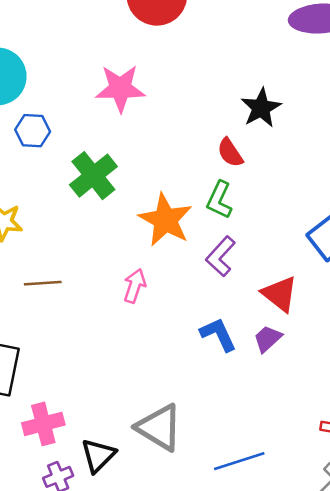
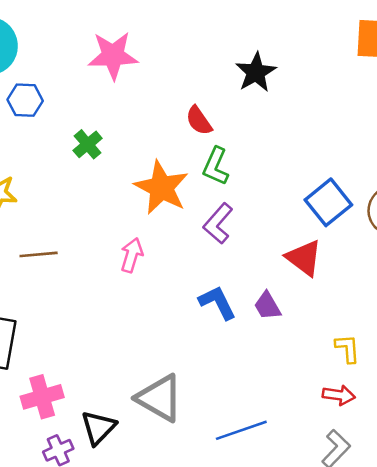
red semicircle: (230, 153) -> (199, 121), moved
green cross: (93, 176) -> (88, 144), size x0.6
red triangle: (280, 294) -> (304, 258), moved
purple trapezoid: (268, 339) -> (267, 306), turned -76

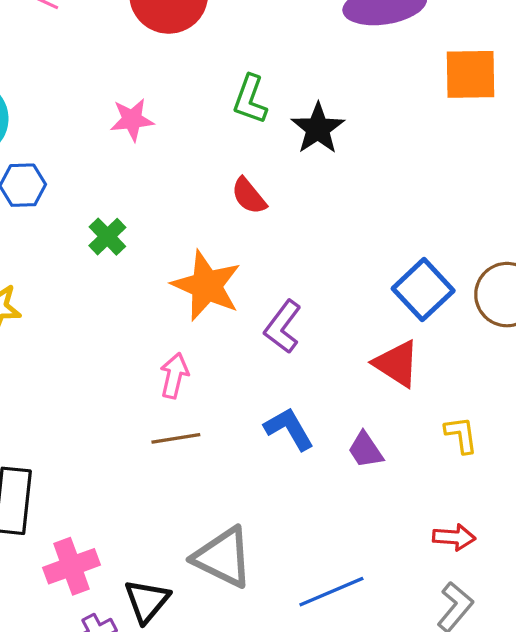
pink star: (113, 55) -> (132, 120), size x0.7
green L-shape: (216, 166) -> (250, 99), moved
brown line: (39, 254) -> (176, 438), moved
purple trapezoid: (267, 306) -> (365, 450), moved
yellow L-shape: (348, 348) -> (461, 435), moved

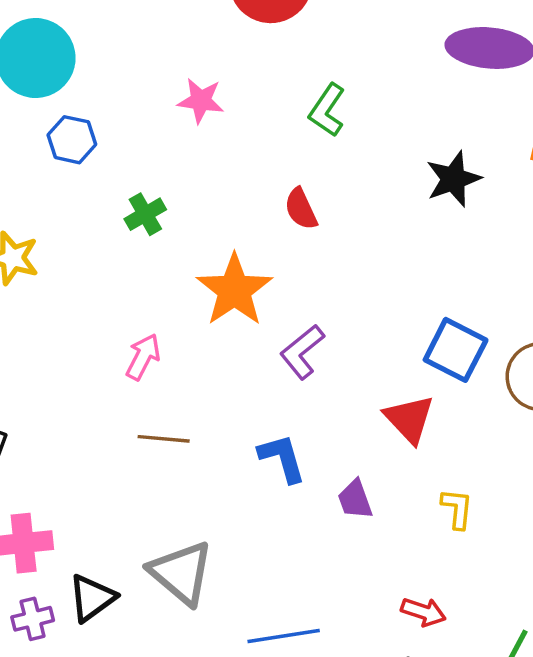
black star: (318, 128) -> (453, 179), moved
blue square: (423, 290) -> (456, 350), turned -34
pink arrow: (174, 376) -> (143, 357), moved

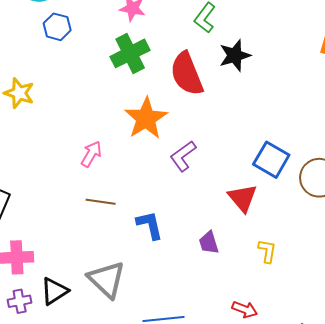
black star: (453, 179) -> (235, 55), moved
red semicircle: (301, 209) -> (187, 74), size x1.8
green cross: (145, 214) -> (130, 53), moved, size x1.6
blue L-shape: (282, 458) -> (150, 225), moved

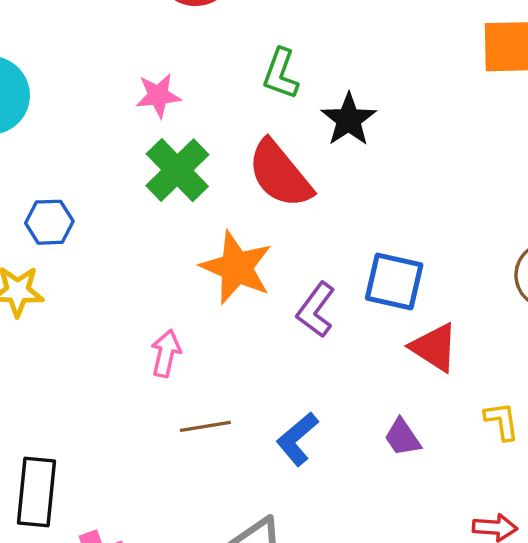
blue hexagon: (57, 27) -> (49, 222), moved
blue square: (271, 160) -> (394, 281), moved
blue L-shape: (150, 225) -> (297, 439), turned -100

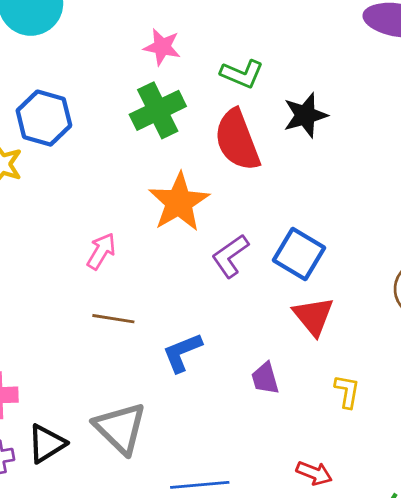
green L-shape: (281, 74) -> (242, 74), moved, turned -105
blue hexagon: (49, 222) -> (44, 118), size x1.4

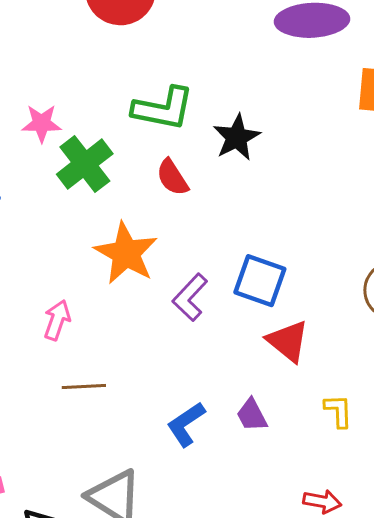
pink star: (162, 47) -> (42, 123), moved
green L-shape: (242, 74) -> (163, 109), size x1.4
red semicircle: (237, 140) -> (172, 177), size x0.6
blue L-shape: (182, 352) -> (186, 424), moved

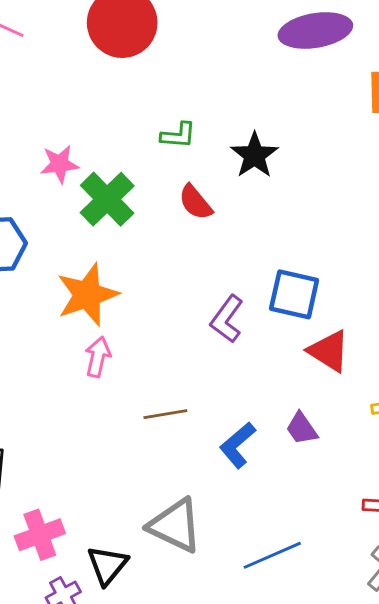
green L-shape: (163, 109) -> (178, 135), size x0.6
orange star: (126, 253) -> (87, 295), moved, turned 30
brown line: (84, 386) -> (165, 414), moved

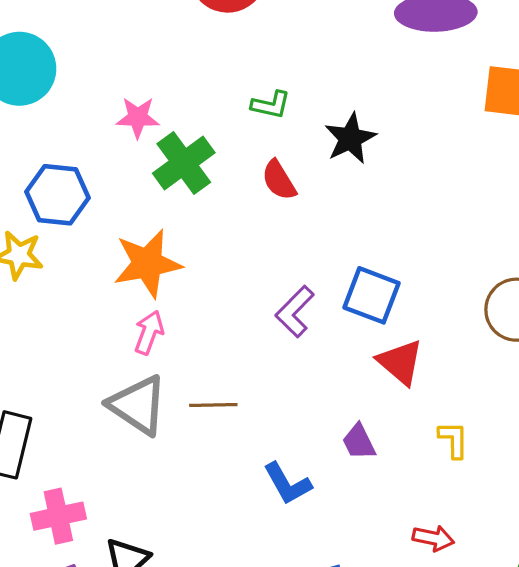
blue L-shape: (238, 445) -> (287, 484), moved, turned -87
gray triangle: (175, 525) -> (138, 405), moved

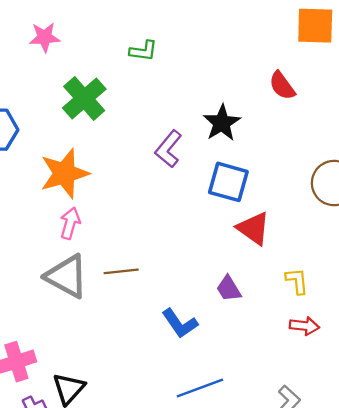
pink star: (138, 117) -> (45, 37), moved
black star: (350, 138) -> (222, 123), moved
red semicircle: (279, 180) -> (282, 86), moved
purple L-shape: (295, 312) -> (168, 149), moved
red arrow: (433, 538) -> (304, 326), moved

